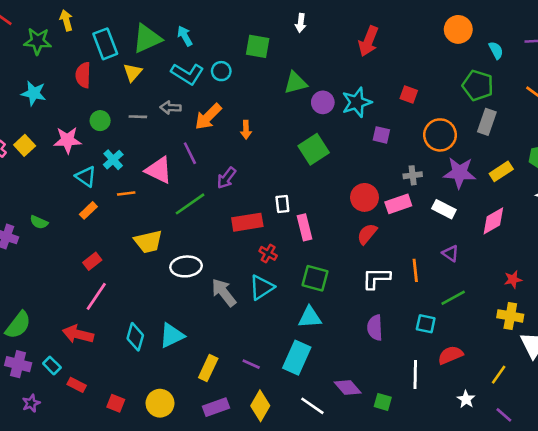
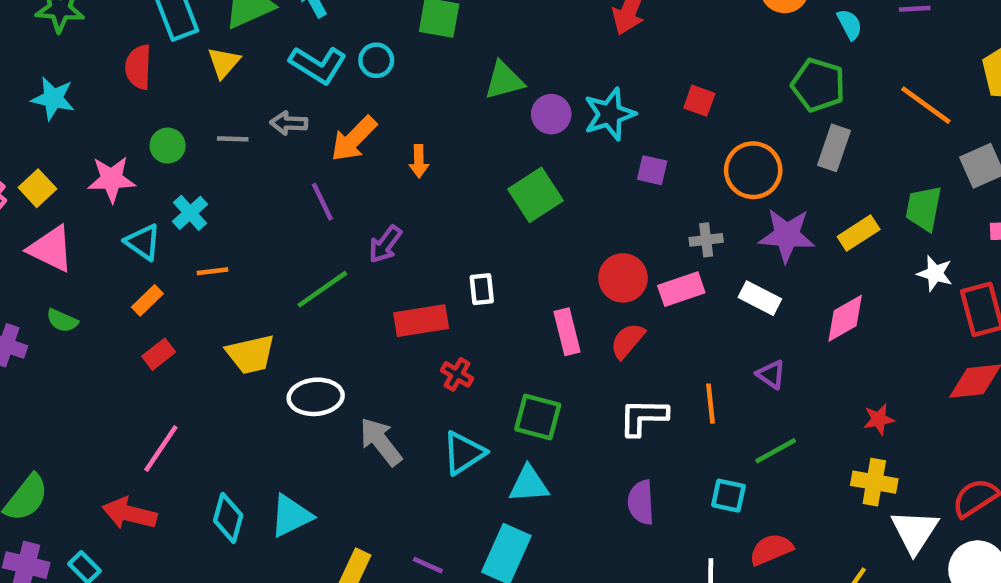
pink triangle: (159, 170) -> (51, 249), moved
pink rectangle: (305, 227) -> (567, 332), moved
red rectangle: (92, 261) -> (159, 354), moved
cyan triangle: (262, 287) -> (464, 453), moved

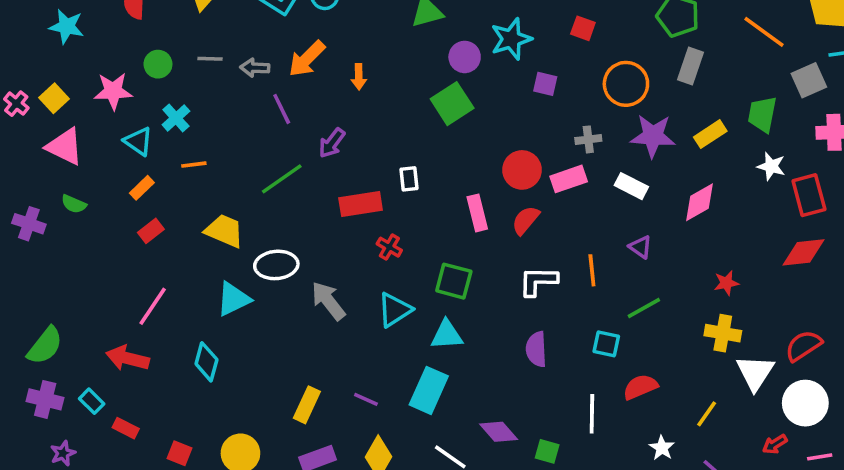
purple circle: (551, 114) -> (465, 57), moved
gray arrow: (289, 123) -> (255, 68), moved
yellow trapezoid: (251, 354) -> (224, 231), turned -144
cyan triangle: (291, 516) -> (233, 299), moved

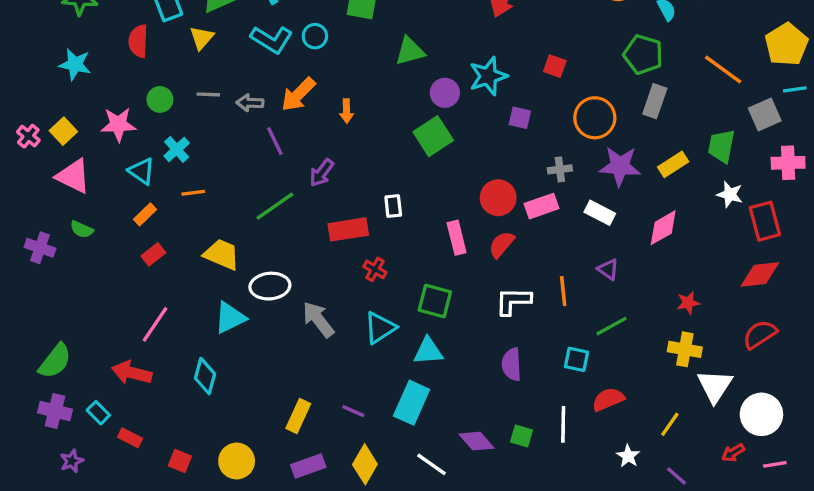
red semicircle: (803, 346) -> (760, 334), moved
green square: (547, 451) -> (522, 436), moved

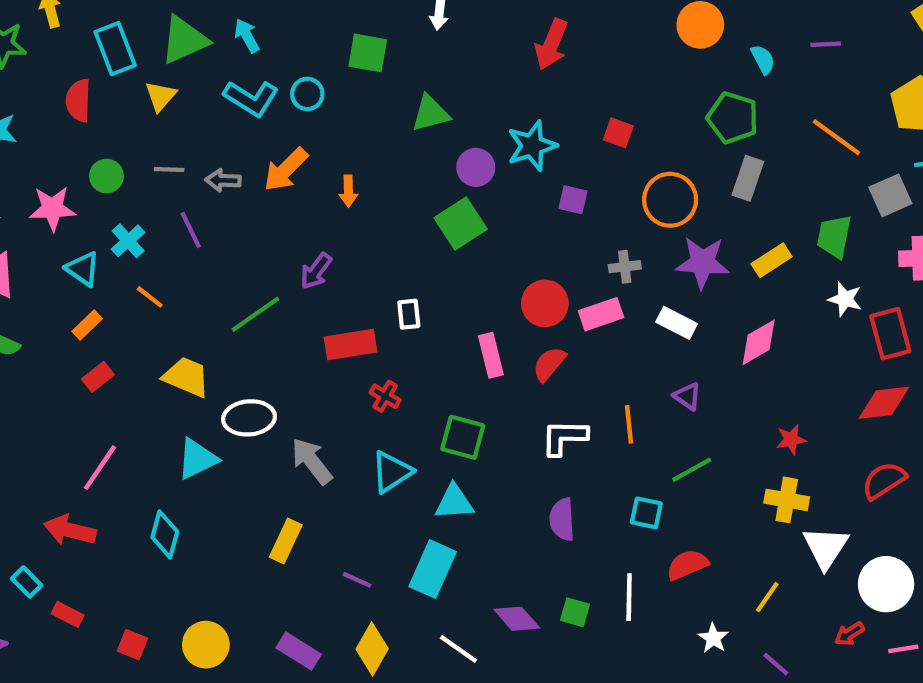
purple line: (275, 141) -> (191, 230), moved
orange line: (193, 193) -> (150, 297), turned 45
yellow rectangle: (298, 416) -> (286, 541), moved
purple rectangle: (308, 466) -> (299, 651), turned 52

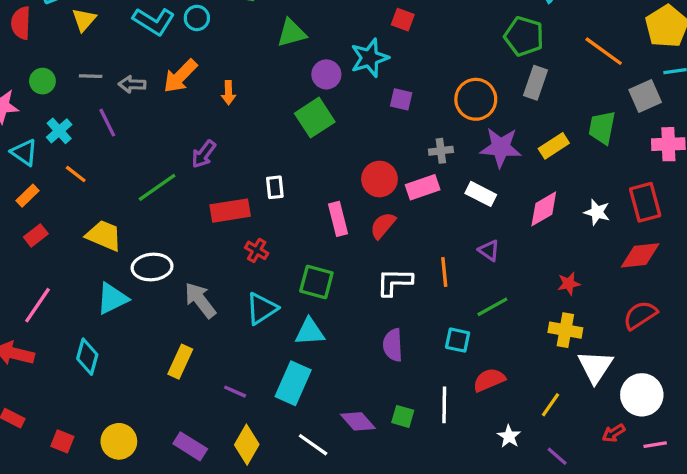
red square: (618, 133) -> (403, 20), moved
white star: (845, 299) -> (597, 212), moved

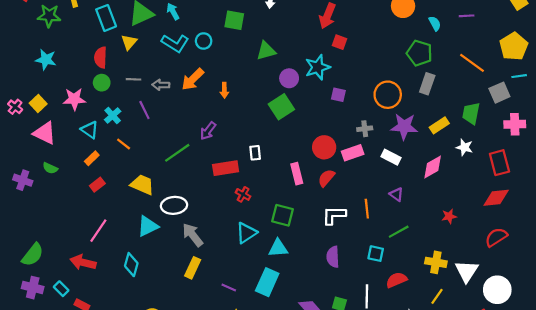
red semicircle: (21, 23) -> (101, 57), moved
white star: (597, 212) -> (464, 147), moved
gray arrow: (200, 300) -> (193, 235), moved
yellow cross: (565, 330) -> (436, 262), moved

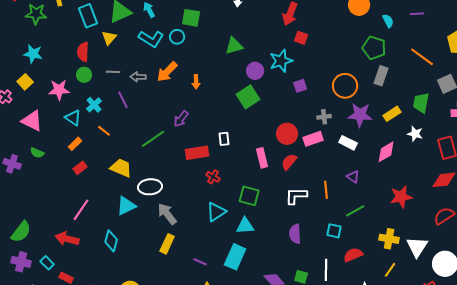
green square: (234, 20) -> (191, 18), moved
purple square: (338, 95) -> (300, 86), turned -32
yellow square: (38, 103) -> (25, 82), moved
red star: (449, 216) -> (401, 197), size x1.6

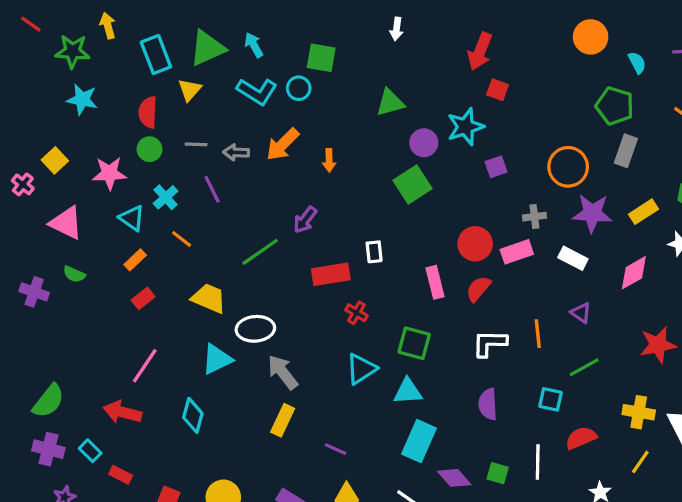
cyan star: (33, 54) -> (82, 99), moved
cyan rectangle: (235, 257) -> (419, 441), moved

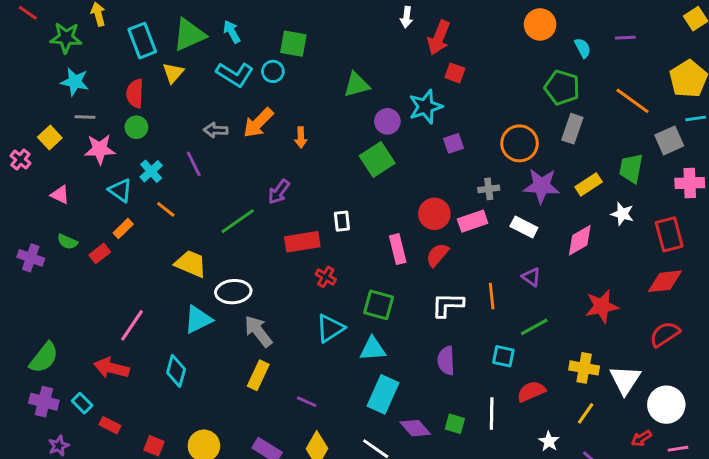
white arrow: (397, 29) -> (406, 17), moved
gray line: (196, 144) -> (85, 117), moved
pink triangle: (66, 223) -> (60, 195), size x0.6
red rectangle: (143, 298) -> (100, 253), moved

